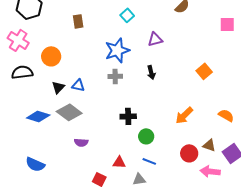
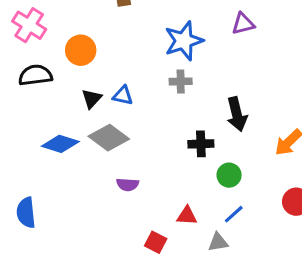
black arrow: (151, 72) -> (237, 114), moved, size x1.5
blue line: (149, 161) -> (234, 214), turned -64
blue semicircle: (35, 164) -> (26, 213), moved, turned 60

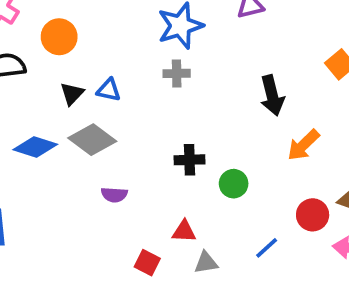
black arrow: (237, 114) -> (272, 96), moved
black cross: (201, 144) -> (190, 160), moved
blue line: (234, 214) -> (267, 248), moved
gray triangle: (218, 242) -> (206, 263), moved

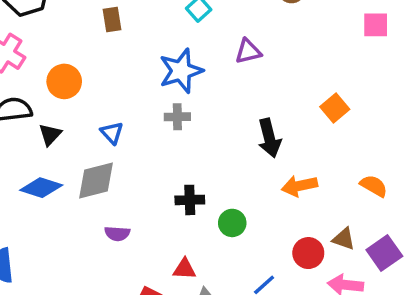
blue triangle: (109, 90) -> (112, 133), turned 35
black triangle: (72, 94) -> (50, 134), moved
gray diamond: (92, 140) -> (96, 180), turned -51
orange arrow: (303, 145) -> (299, 186), turned 32

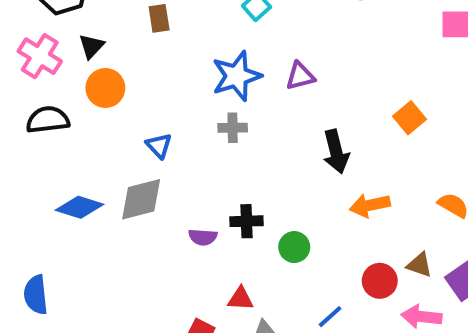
purple triangle: (248, 51) -> (300, 76), moved
black triangle: (50, 134) -> (91, 46), moved
purple semicircle: (117, 234) -> (203, 237), moved

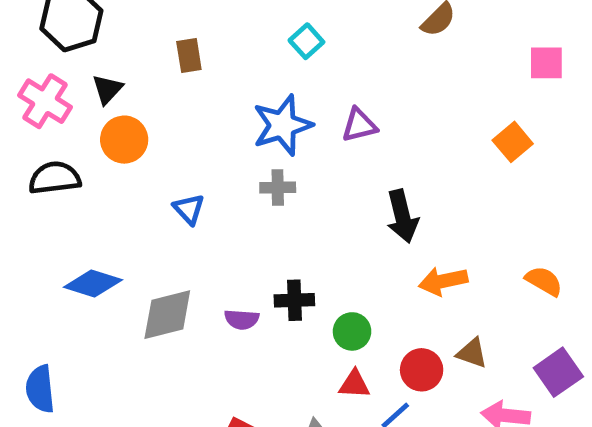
orange square: (410, 118) -> (513, 142), moved
gray diamond: (141, 199) -> (167, 315), moved
brown triangle: (419, 265) -> (472, 353), moved
red circle: (380, 281) -> (422, 370), moved
red triangle: (241, 299) -> (354, 384), moved

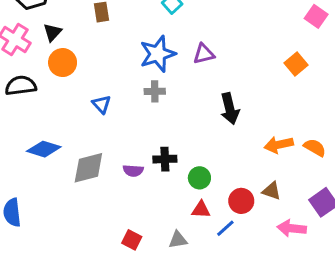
pink square: (546, 63) -> (316, 16), turned 35
orange arrow: (443, 281) -> (279, 145), moved

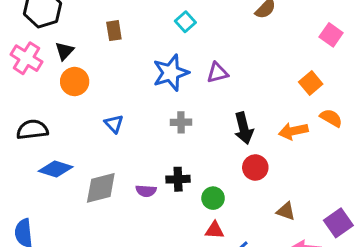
black semicircle: (21, 86) -> (32, 130), moved
gray cross: (155, 91) -> (181, 122), moved
orange arrow: (279, 145) -> (293, 131), moved
orange semicircle: (315, 148) -> (331, 118), moved
red circle: (241, 201) -> (255, 167), moved

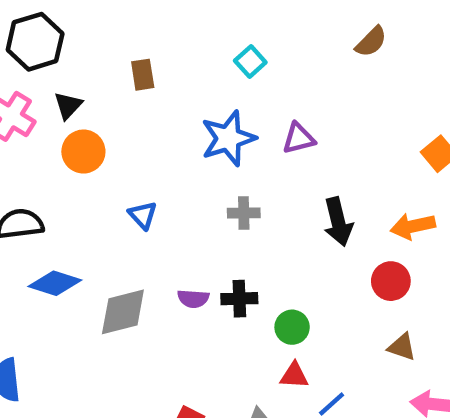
red circle: (255, 167) -> (391, 281), moved
purple semicircle: (146, 191) -> (193, 299), moved

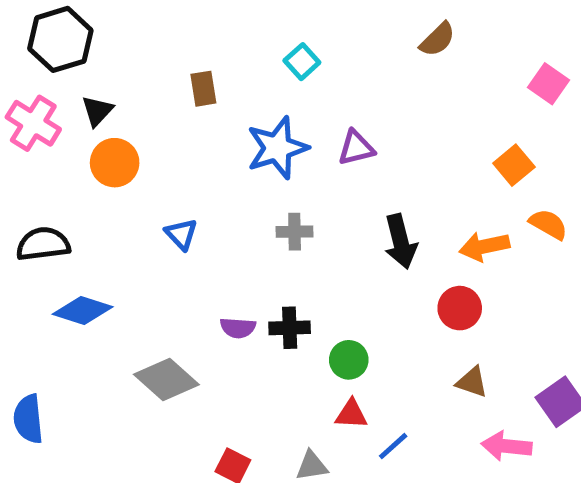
brown rectangle: (143, 75) -> (203, 89), moved
gray diamond: (123, 312) -> (166, 380), moved, turned 56

